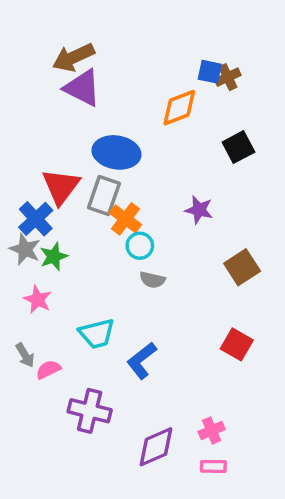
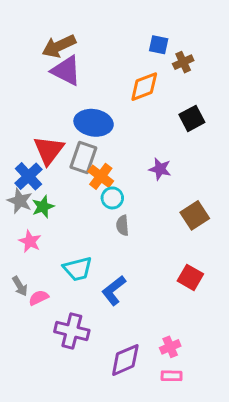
blue square: (210, 72) -> (159, 45), moved
gray semicircle: (152, 280) -> (122, 225), turned 72

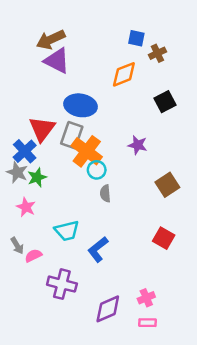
orange cross: (101, 176) -> (87, 151), size x1.4

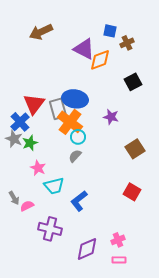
purple triangle: (57, 61) -> (84, 49), moved
blue ellipse: (81, 105) -> (75, 99), moved
gray rectangle: (72, 135) -> (58, 109), turned -35
gray semicircle: (105, 193) -> (75, 156), moved, turned 48
pink star: (26, 207) -> (38, 168), moved

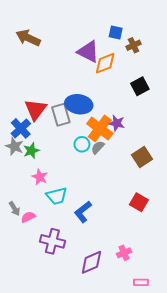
brown arrow: (41, 32) -> (28, 38), moved, turned 50
orange cross: (70, 122) -> (100, 128), moved
gray semicircle: (75, 156) -> (98, 147), moved
pink rectangle: (119, 260) -> (141, 282), moved

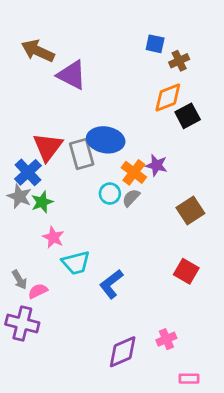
purple triangle: (88, 52) -> (72, 75), moved
orange diamond: (105, 63) -> (168, 97), moved
orange cross: (100, 128) -> (134, 172), size x0.7
purple cross: (52, 241) -> (22, 324), moved

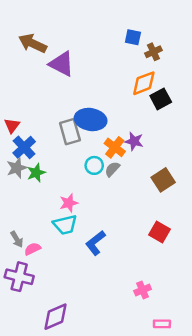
red triangle: (48, 147) -> (12, 126), moved, size x0.6
gray star: (19, 196) -> (17, 168), turned 30
pink star: (53, 237) -> (69, 203), moved, turned 30
purple diamond: (123, 352) -> (55, 317), moved

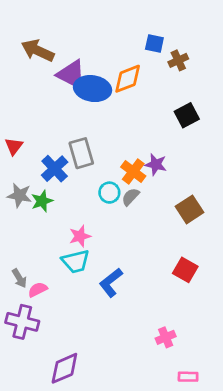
orange diamond: (144, 83) -> (128, 79), moved
blue ellipse: (91, 120) -> (93, 89), moved
blue cross: (24, 147) -> (55, 169), moved
gray star: (17, 168) -> (19, 195), turned 30

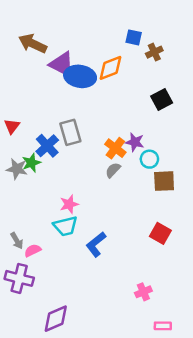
cyan circle: (109, 193) -> (149, 159), moved
green star: (42, 201) -> (31, 163), moved
brown square: (190, 209) -> (164, 181), turned 30

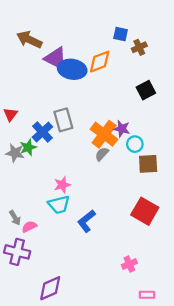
orange cross: (115, 148) -> (104, 134), size x1.4
red square: (160, 233) -> (145, 211), size x1.4

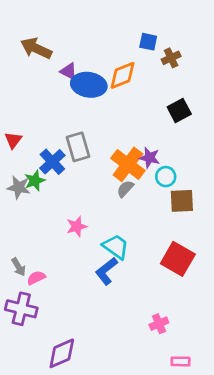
purple triangle: (56, 58) -> (69, 71), size x0.6
cyan trapezoid: (59, 205) -> (116, 247), moved, turned -130

